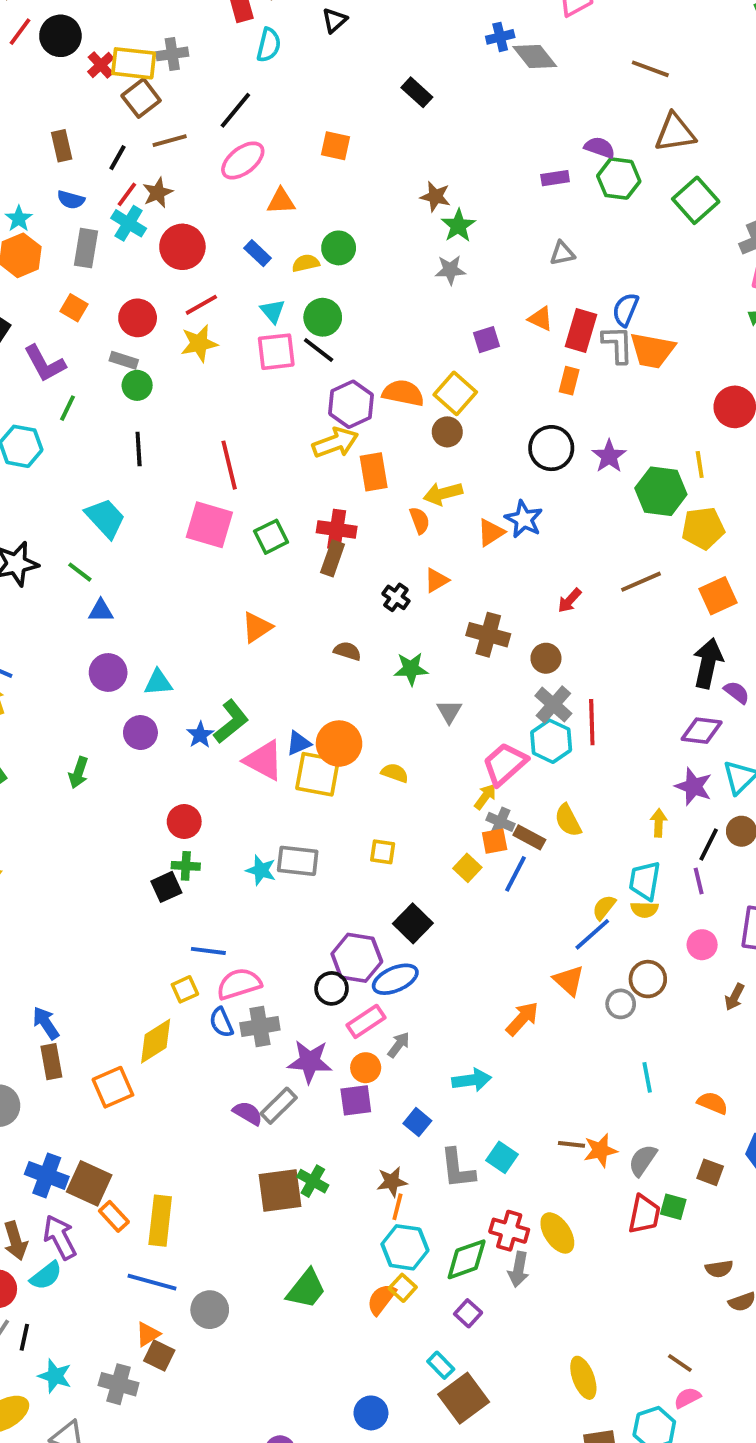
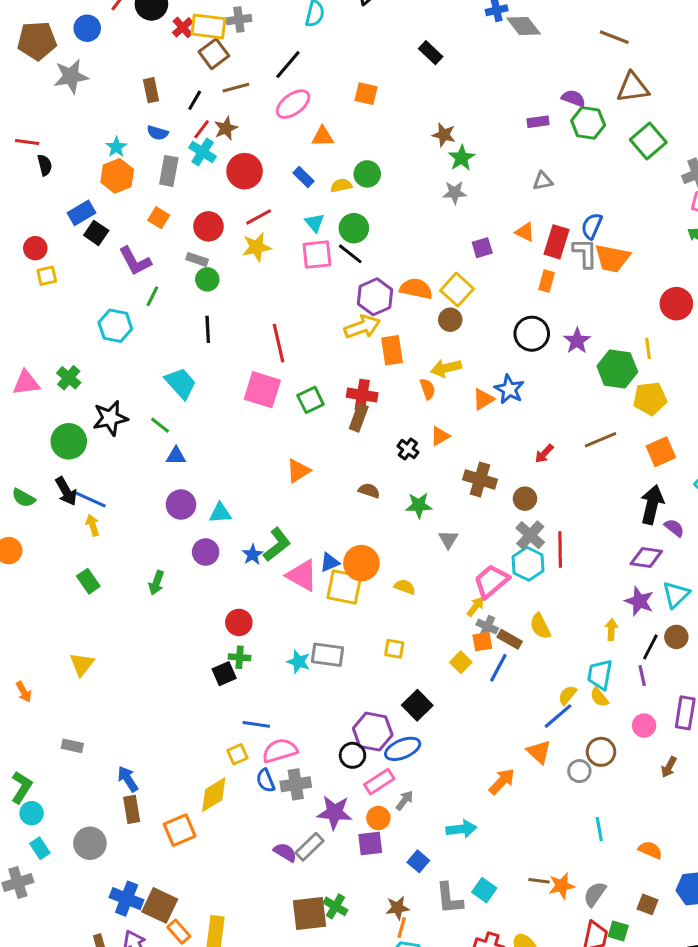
yellow semicircle: (644, 910) -> (599, 697), turned 50

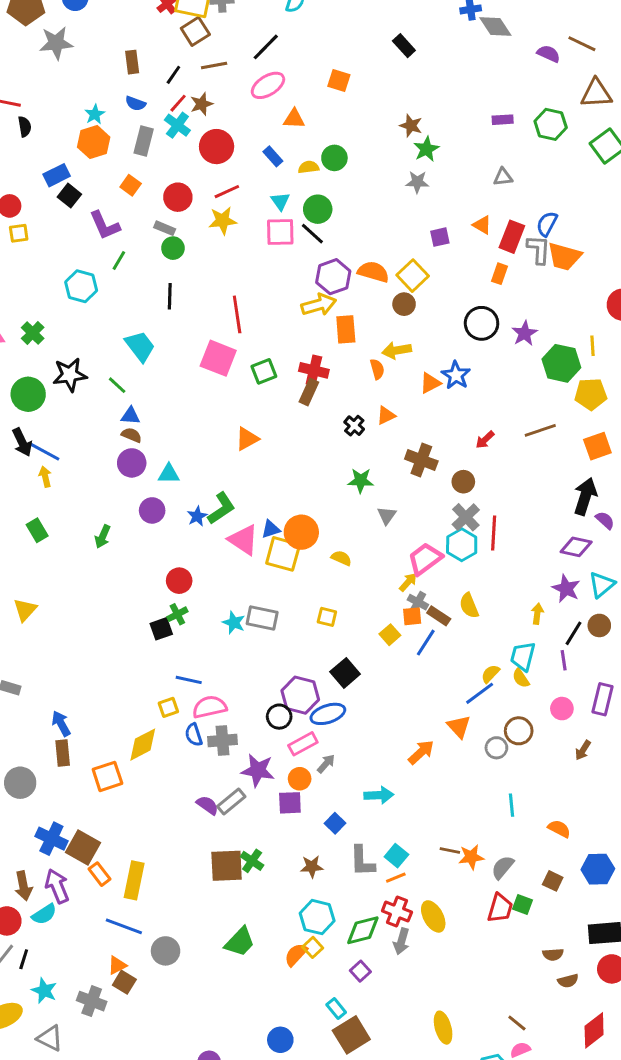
purple semicircle: (573, 98) -> (549, 54), moved
brown semicircle: (369, 491) -> (131, 435), moved
green cross: (240, 657) -> (177, 614), turned -36
orange line: (402, 928) -> (396, 878), moved, turned 48

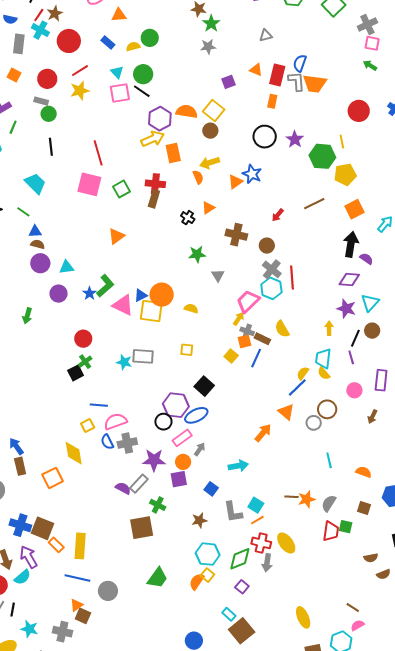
yellow diamond: (143, 745) -> (74, 453), turned -65
green cross: (252, 861) -> (158, 505), moved

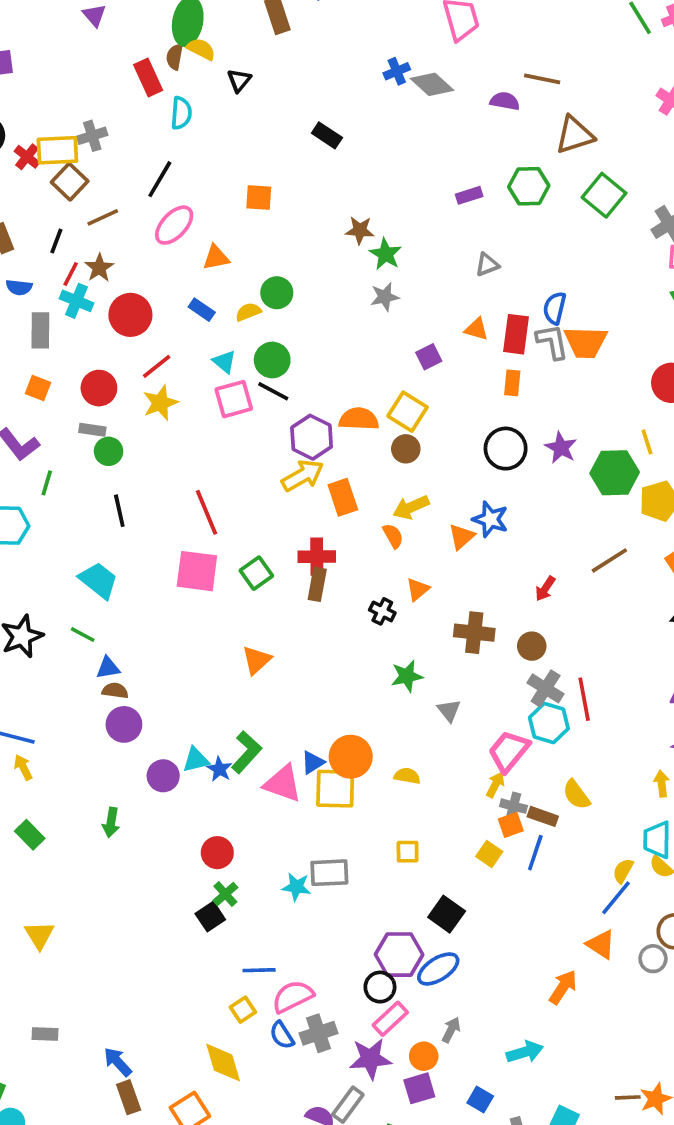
cyan triangle: (66, 267) -> (196, 760), moved
pink rectangle: (182, 438) -> (390, 1019), moved

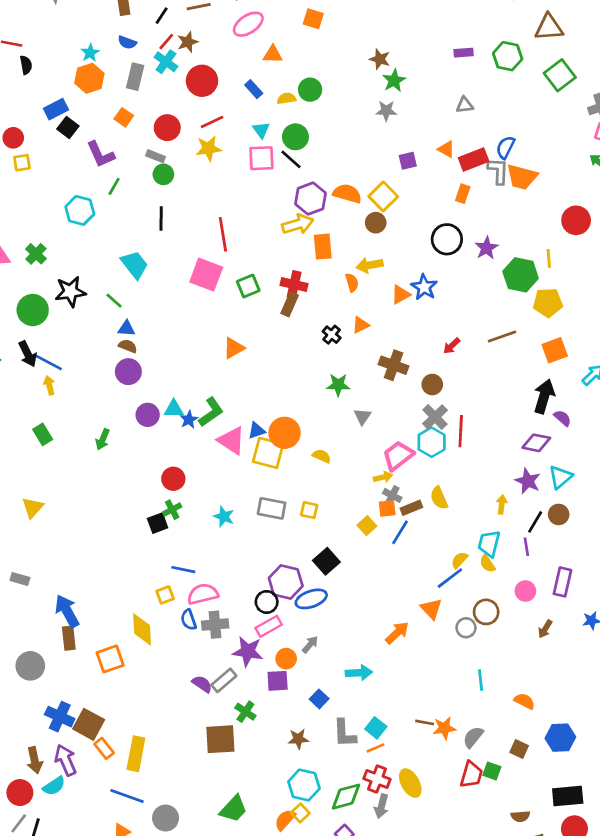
red rectangle: (516, 334) -> (474, 160), turned 48
yellow arrow: (495, 785) -> (383, 477), turned 36
brown rectangle: (543, 816) -> (411, 508), turned -55
gray rectangle: (329, 873) -> (272, 508), moved
blue arrow: (118, 1062) -> (67, 611), size x1.4

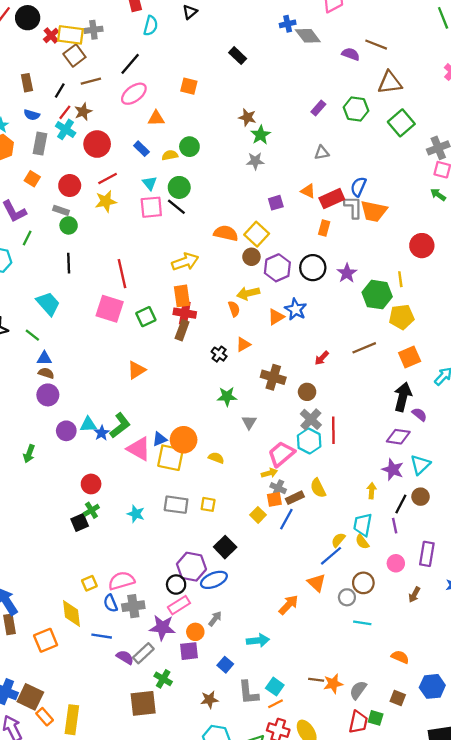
purple rectangle: (464, 53) -> (318, 108), turned -42
purple hexagon: (311, 199) -> (277, 268), moved
orange rectangle: (323, 247) -> (182, 296), moved
blue line: (183, 570) -> (102, 636), moved
cyan line: (481, 680) -> (362, 623), moved, turned -72

